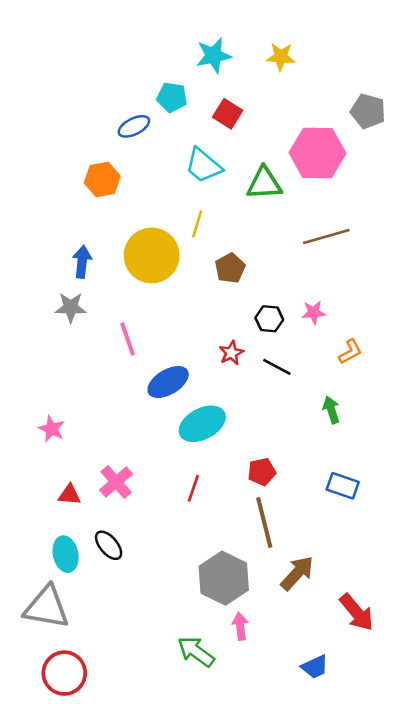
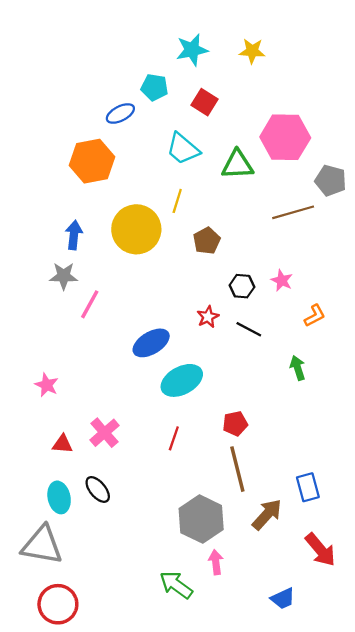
gray pentagon: (368, 111) -> (331, 180), moved
orange hexagon: (102, 180) -> (92, 161), size x1.4
pink star: (314, 312) -> (282, 280), turned 30
pink line: (128, 339) -> (90, 304), moved, turned 48
blue rectangle: (343, 486) -> (308, 487), moved, turned 56

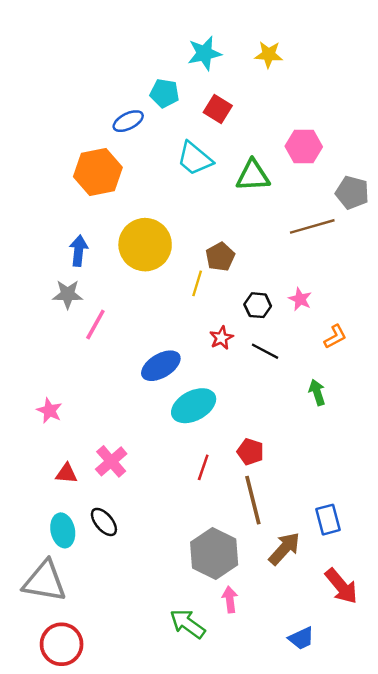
pink hexagon: (285, 137) -> (304, 147), size x0.7
yellow line: (177, 201) -> (197, 283), moved
red pentagon: (235, 424) -> (250, 452), turned 30
red line: (174, 438) -> (203, 467), moved

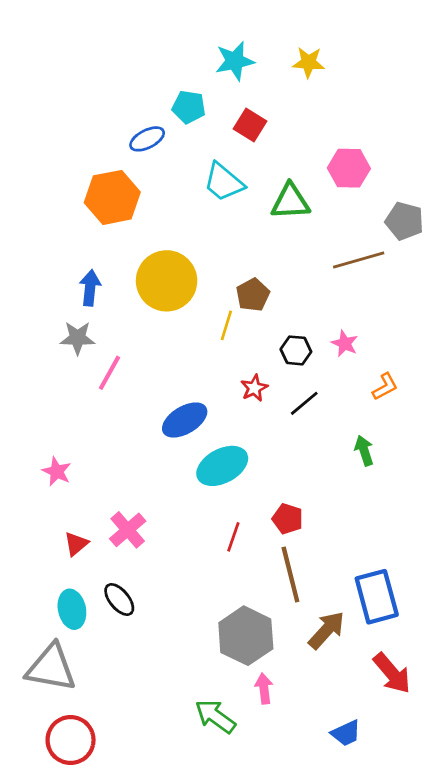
black line: (265, 351) -> (304, 403), turned -68
red triangle: (66, 474) -> (76, 544), turned -45
blue rectangle: (328, 520) -> (377, 597), size x1.5

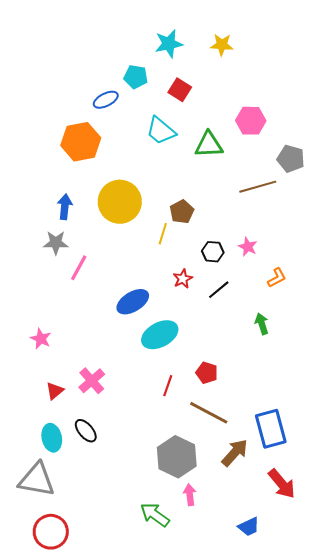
brown line: (290, 574) -> (209, 413), turned -48

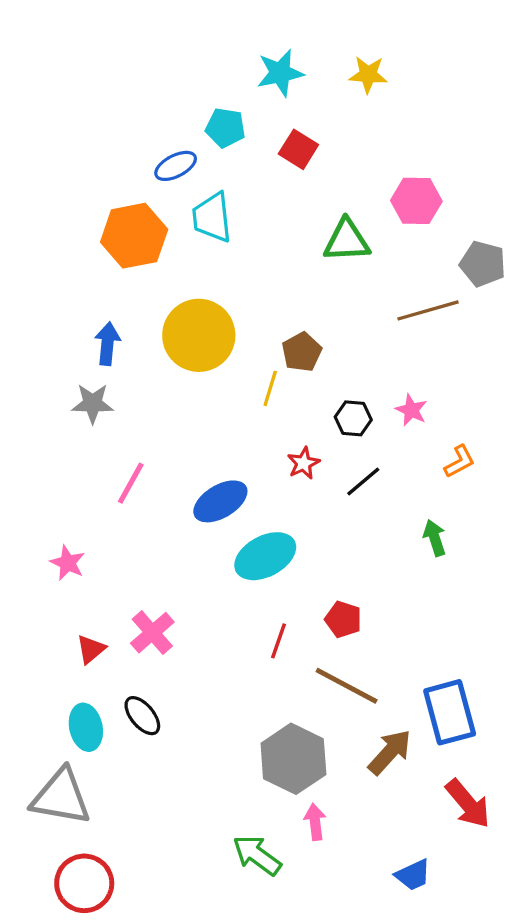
cyan trapezoid: (161, 131) -> (212, 217), moved, turned 44
pink line: (79, 268) -> (131, 483), moved

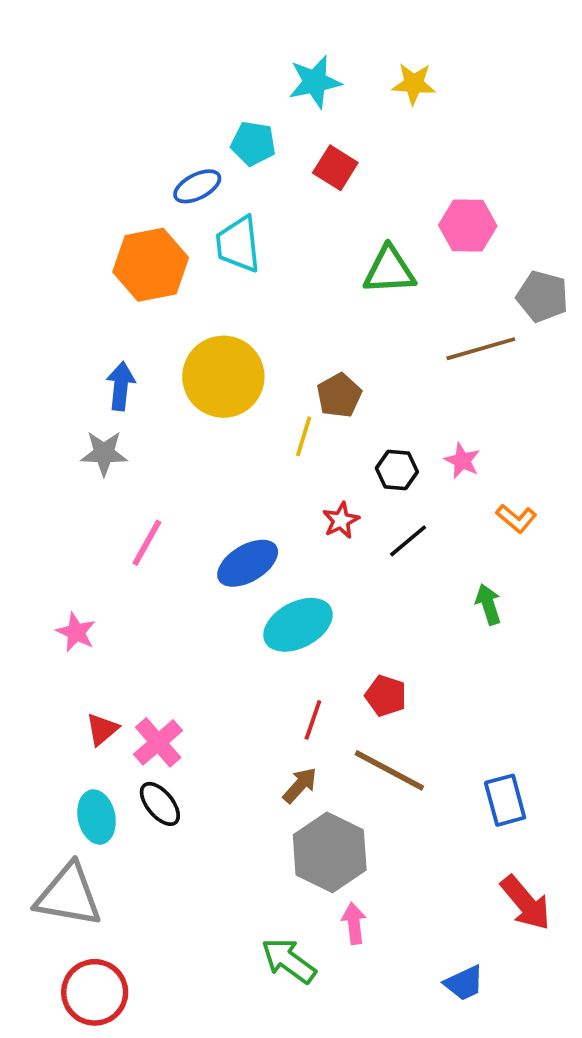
orange L-shape: (460, 462) -> (516, 518), turned 68
pink cross: (152, 633) -> (158, 742), moved
blue rectangle: (450, 712) -> (505, 800), size x0.7
brown arrow: (390, 752) -> (300, 785), moved, size x0.7

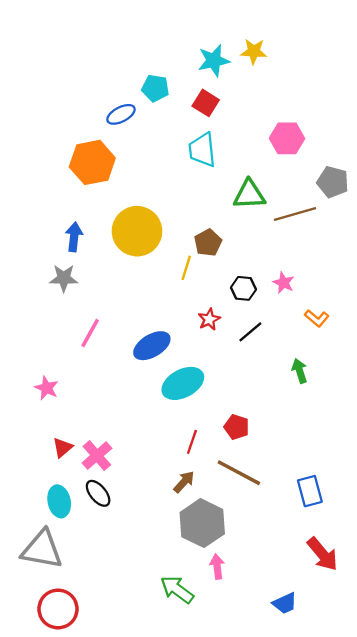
cyan star: (315, 82) -> (214, 61), moved
cyan trapezoid: (238, 244) -> (202, 150), moved
green triangle: (389, 270) -> (249, 195), moved

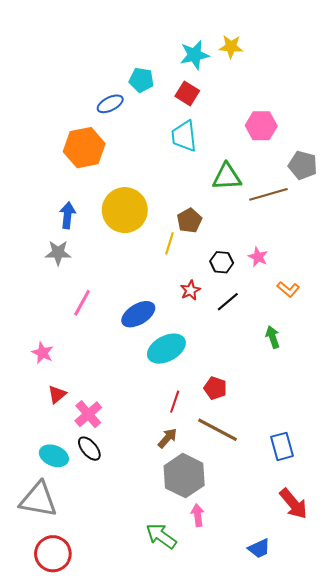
red triangle: (63, 448) -> (57, 394), moved
cyan ellipse: (59, 501) -> (54, 456), turned -56

